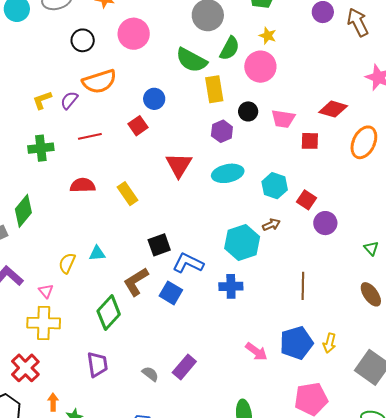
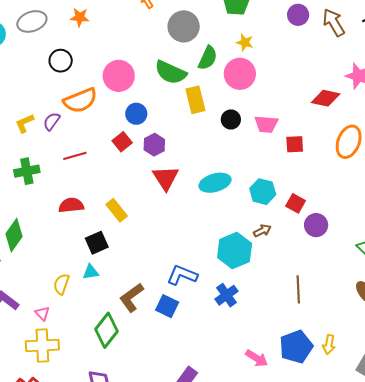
pink circle: (134, 34) -> (119, 76), moved
red diamond: (333, 109) -> (326, 98), moved
purple hexagon: (222, 131) -> (154, 145), moved
black square: (159, 245) -> (97, 243), moved
blue cross: (231, 286) -> (226, 295), turned -30

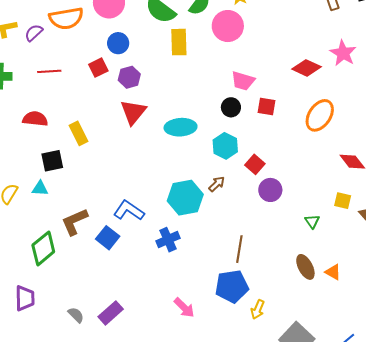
black circle: (231, 119) -> (231, 107), moved
brown arrow: (262, 231) -> (217, 184), turned -30
blue pentagon: (296, 347) -> (232, 286), moved

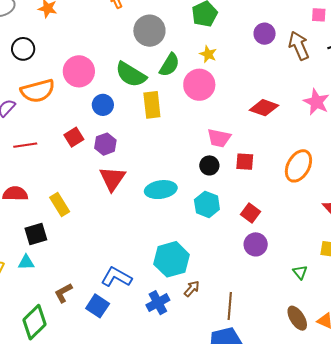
blue circle: (118, 43) -> (103, 105), moved
red diamond: (307, 68) -> (264, 108), moved
red square: (255, 164) -> (251, 213), moved
brown arrow: (217, 184) -> (192, 289), moved
brown L-shape: (75, 222) -> (63, 293), size x0.7

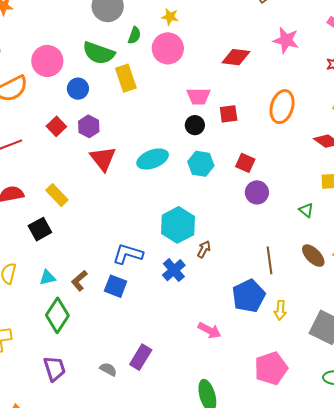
green semicircle: (169, 65) -> (134, 35), size x0.7
cyan triangle: (26, 262) -> (47, 277), moved
brown line: (230, 306) -> (269, 260), moved

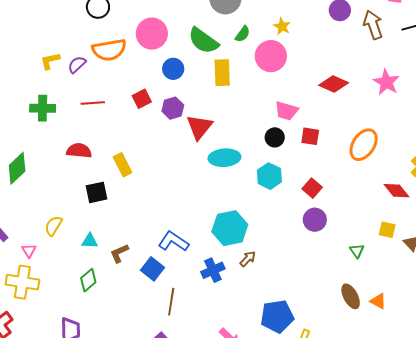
red triangle: (103, 159) -> (199, 127), moved
brown line: (269, 260) -> (171, 302), moved
green diamond: (57, 315) -> (88, 280), size x0.7

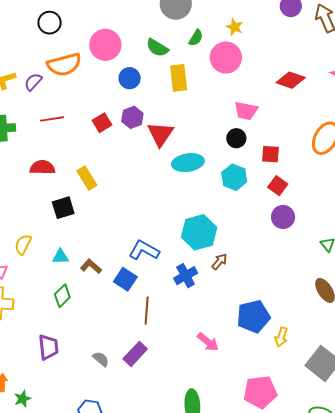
green semicircle: (203, 41) -> (157, 48), size x0.7
red square: (142, 99) -> (102, 123), moved
red square: (310, 136) -> (271, 154), moved
brown L-shape: (119, 253) -> (91, 266), turned 70

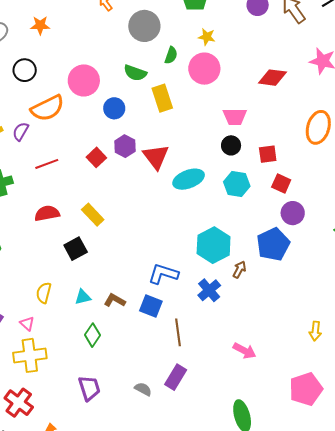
blue pentagon: (253, 316) -> (273, 244), moved

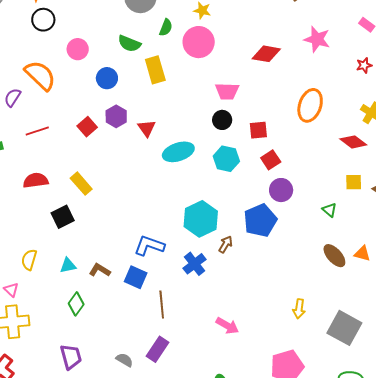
black circle: (25, 70) -> (43, 20), moved
pink circle: (84, 80) -> (78, 49), size x0.7
orange semicircle: (47, 108) -> (40, 75), turned -112
red triangle: (156, 157) -> (147, 128), size x0.7
red square: (281, 183) -> (271, 160), turned 30

